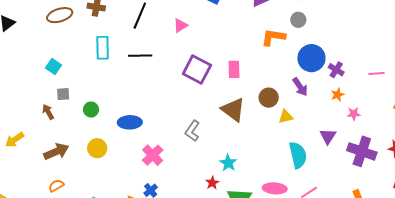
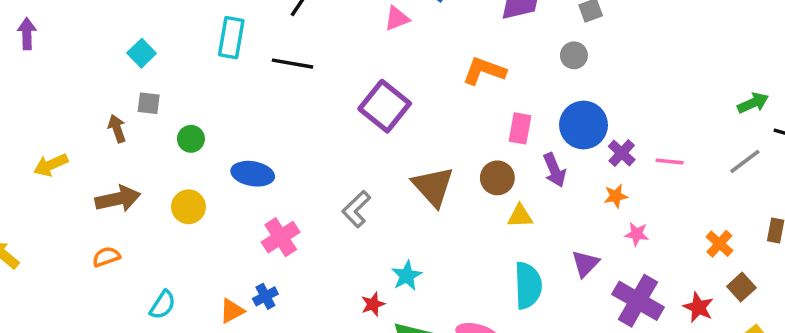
pink triangle: (180, 25) -> (397, 19), moved
orange L-shape: (273, 37) -> (484, 71), moved
pink rectangle: (234, 69) -> (520, 128), moved
pink line: (376, 74) -> (670, 161), moved

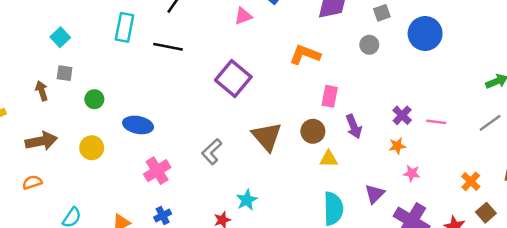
blue circle: (584, 125) -> (425, 33), moved
blue cross: (265, 296) -> (163, 216), moved

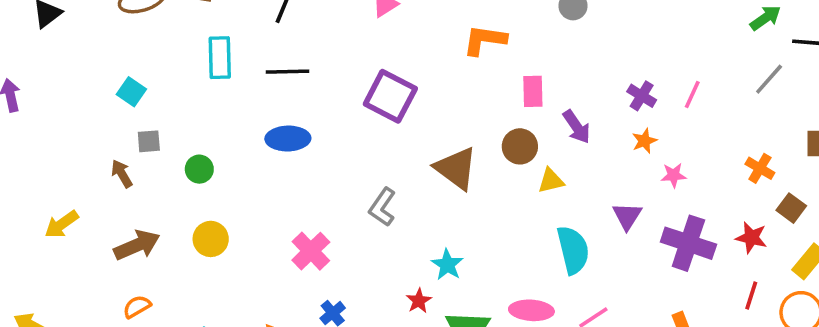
pink line: (436, 122) -> (692, 95), turned -60
blue ellipse: (138, 125) -> (288, 139), moved

